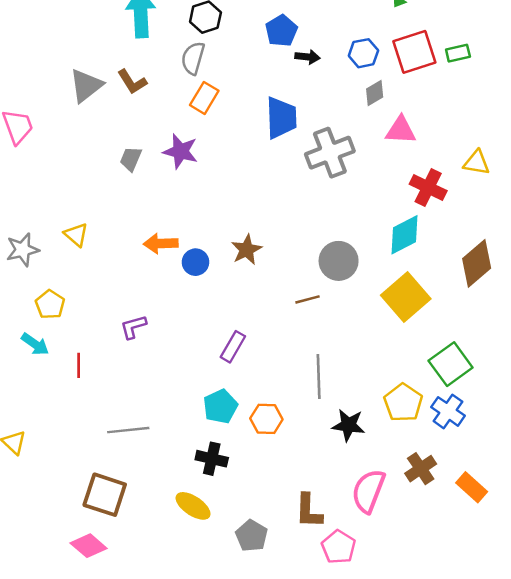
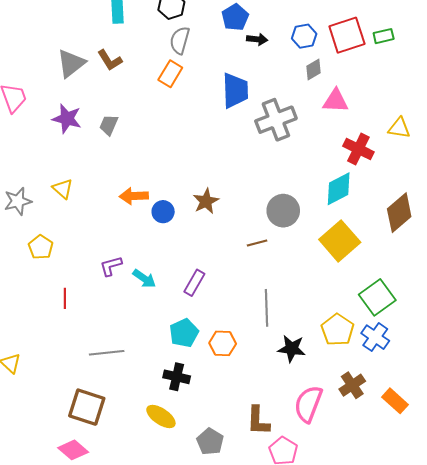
gray semicircle: (193, 58) -> (180, 40), moved
purple star: (181, 151) -> (67, 119), moved
cyan arrow: (35, 344) -> (144, 279), moved

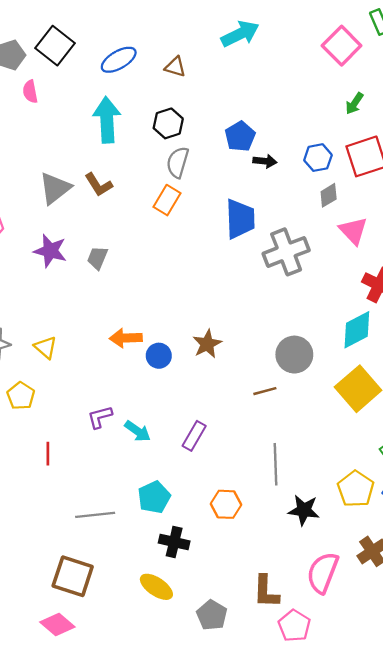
pink triangle: (335, 101) -> (353, 231), turned 44
yellow triangle: (63, 189) -> (46, 347), moved
cyan pentagon: (184, 333) -> (154, 497), moved

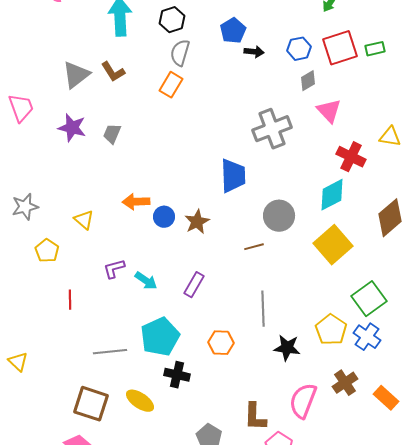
blue trapezoid: (240, 219) -> (233, 176), moved
brown star: (207, 344) -> (197, 222), moved
yellow triangle: (46, 347) -> (84, 220), moved
cyan pentagon: (154, 497) -> (160, 337), size x1.4
yellow ellipse: (156, 587) -> (140, 401), moved

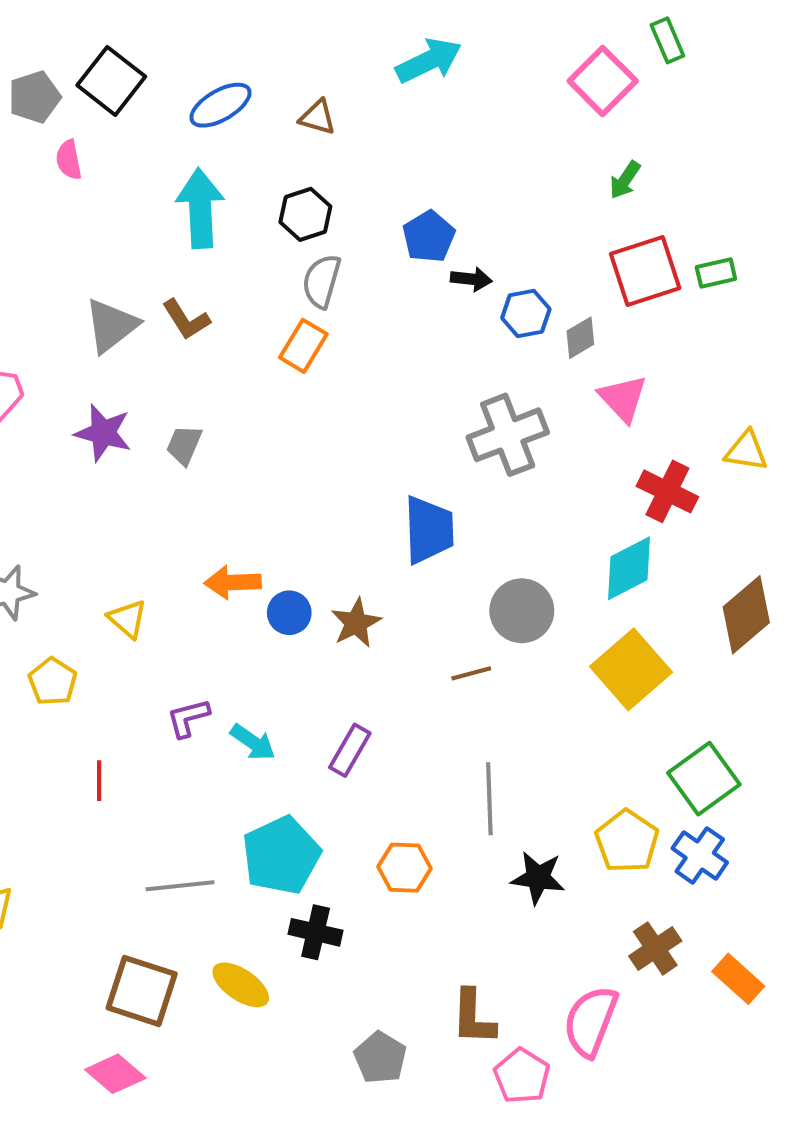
blue hexagon: (299, 49) -> (526, 313), moved
pink semicircle: (303, 401) -> (591, 1021), moved

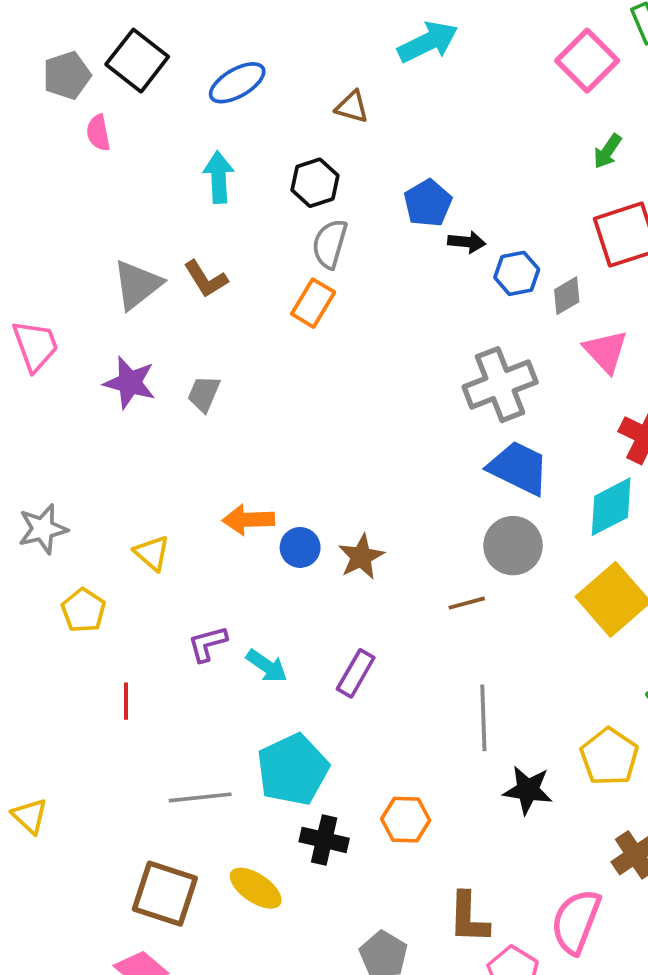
brown triangle: (318, 117) -> (352, 107), moved
cyan arrow: (200, 208) -> (219, 177), size x0.7
blue trapezoid: (429, 530) -> (519, 468), moved, turned -62
orange hexagon: (405, 868) -> (406, 820), moved

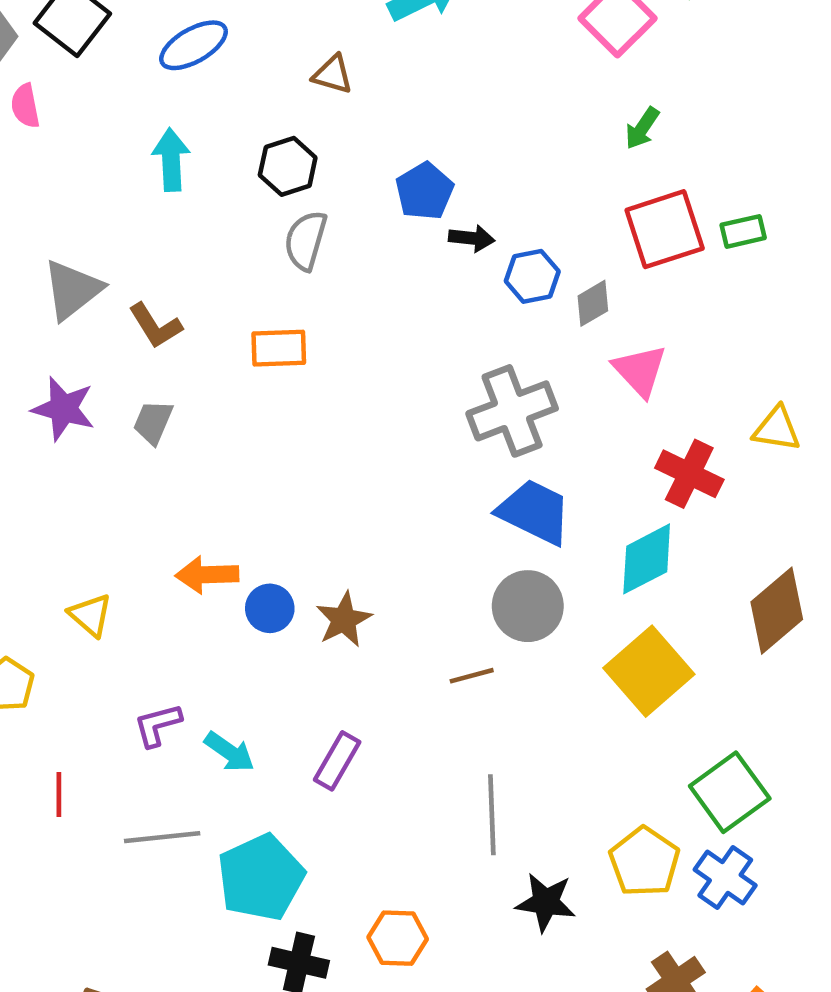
brown L-shape: (206, 279) -> (155, 326), moved
orange rectangle: (313, 303) -> (279, 348), moved, turned 57
gray line: (200, 797) -> (162, 837), moved

